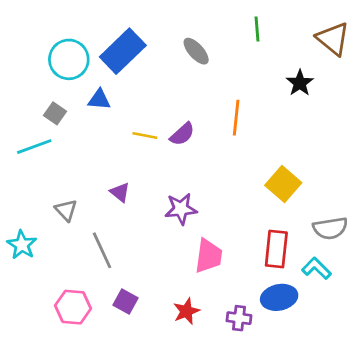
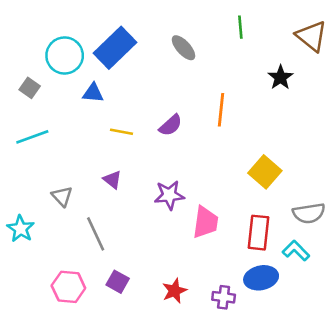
gray square: (55, 113) -> (30, 88), moved
yellow line: (145, 136) -> (121, 132), moved
pink trapezoid: (209, 256) -> (205, 222), moved

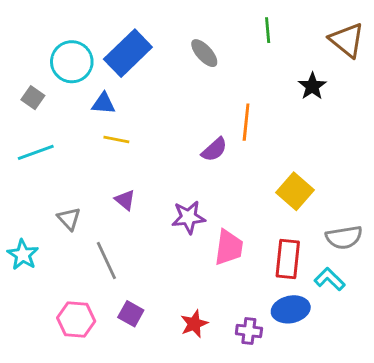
purple semicircle: (171, 125) -> (214, 150), moved
yellow line: (121, 132) -> (116, 139), moved

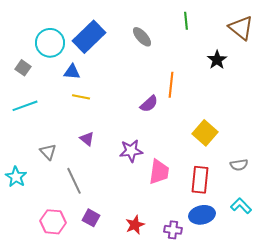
gray semicircle: (344, 237) -> (239, 165), size x0.7
cyan L-shape: (330, 279) -> (241, 206), moved

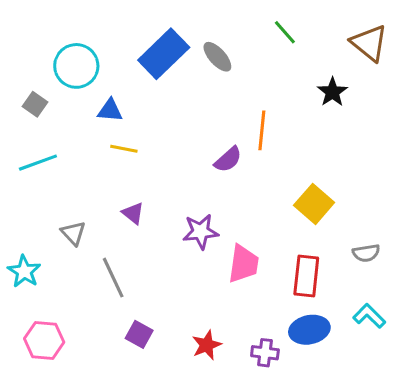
green line: (186, 21) -> (285, 32), turned -36
blue rectangle: (89, 37) -> (164, 54), moved
pink hexagon: (53, 222) -> (44, 340), moved

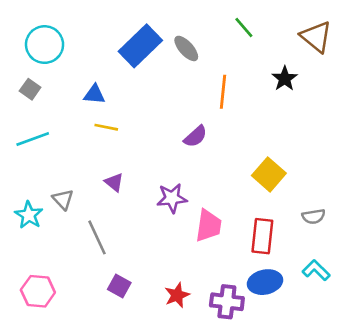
cyan circle: (76, 66) -> (45, 45), moved
orange line: (262, 130) -> (223, 92), moved
cyan star: (24, 271) -> (29, 215), moved
purple cross: (265, 353) -> (227, 302), size x1.4

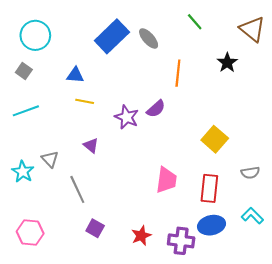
purple star: (172, 198) -> (127, 117), moved, turned 30

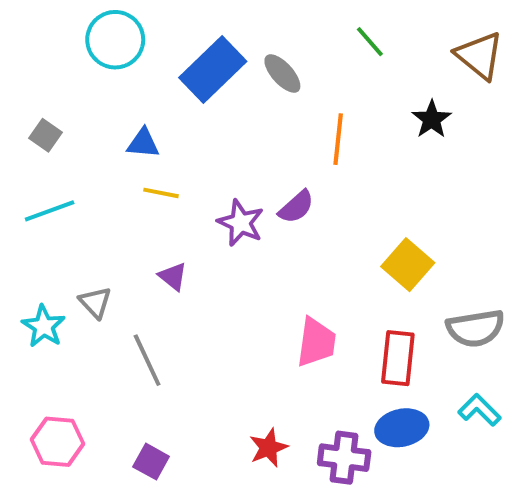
cyan circle: (35, 35) -> (115, 40), moved
gray semicircle: (250, 173) -> (475, 328), size x1.6
purple square: (95, 228) -> (151, 462), moved

